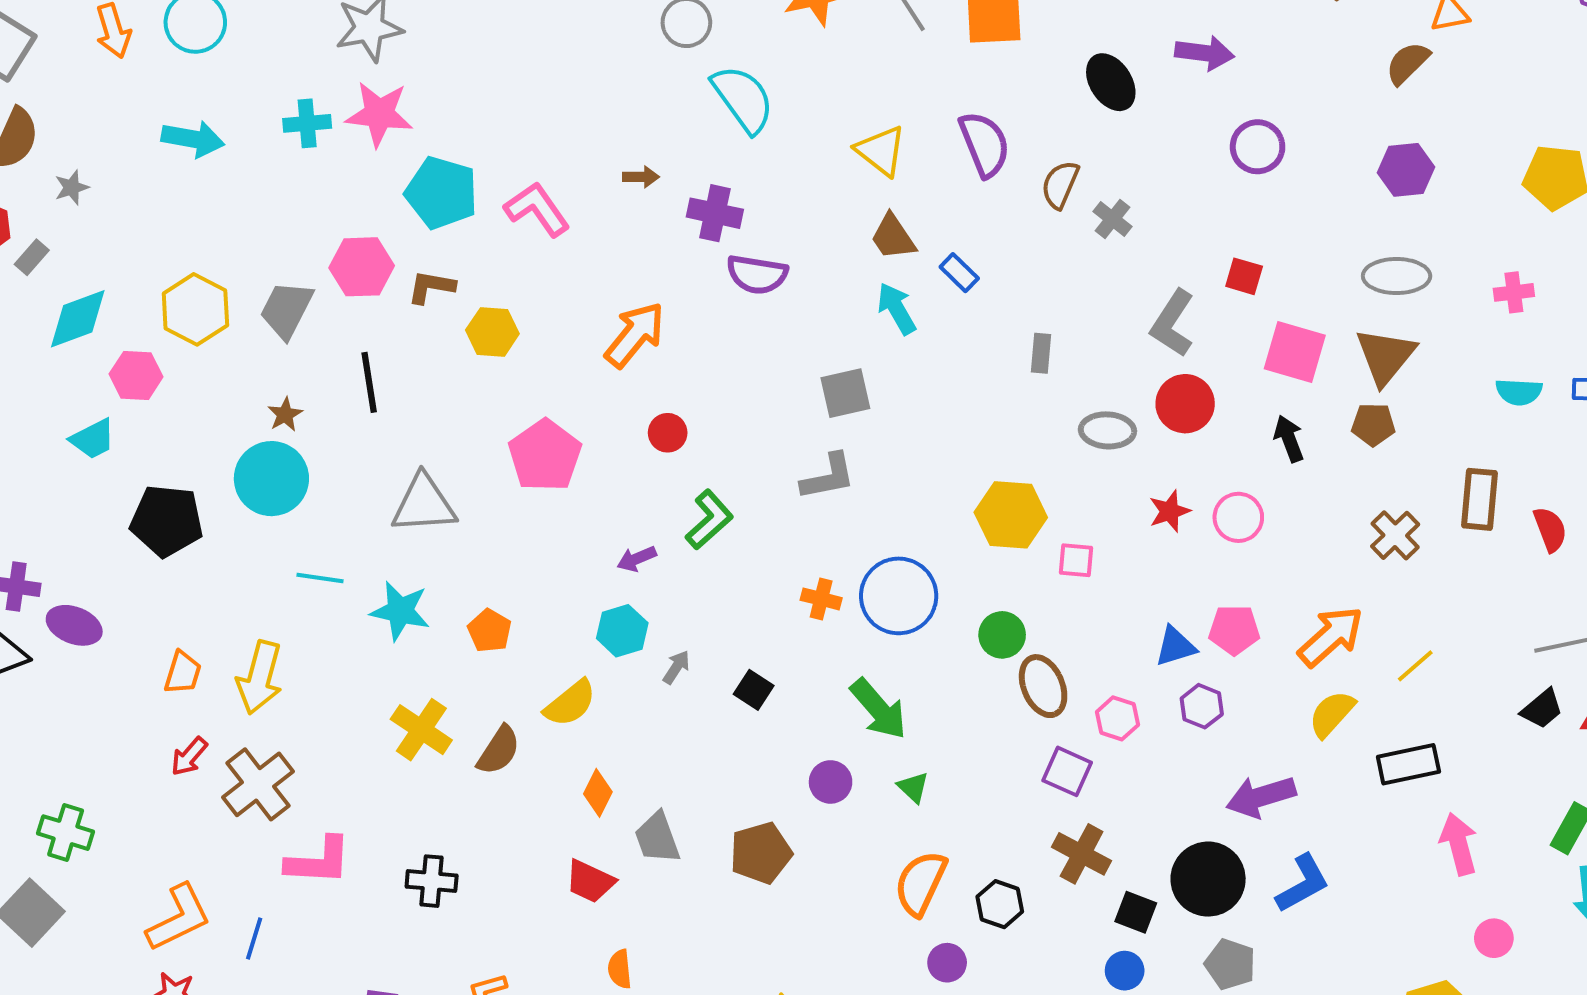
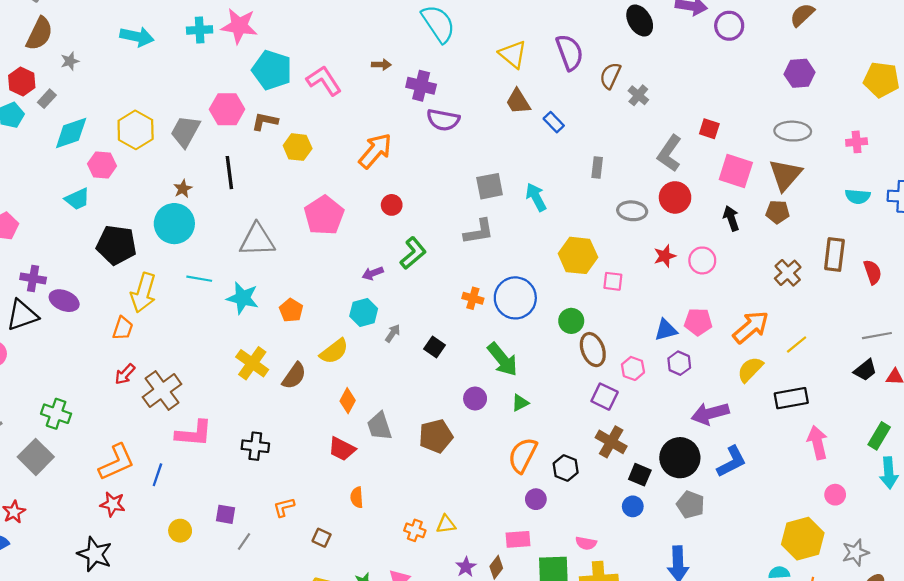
purple circle: (1258, 147) -> (729, 26), moved
cyan arrow: (897, 309) -> (536, 197), moved
yellow arrow: (260, 678) -> (143, 293), moved
green triangle: (913, 787) -> (520, 403), turned 48

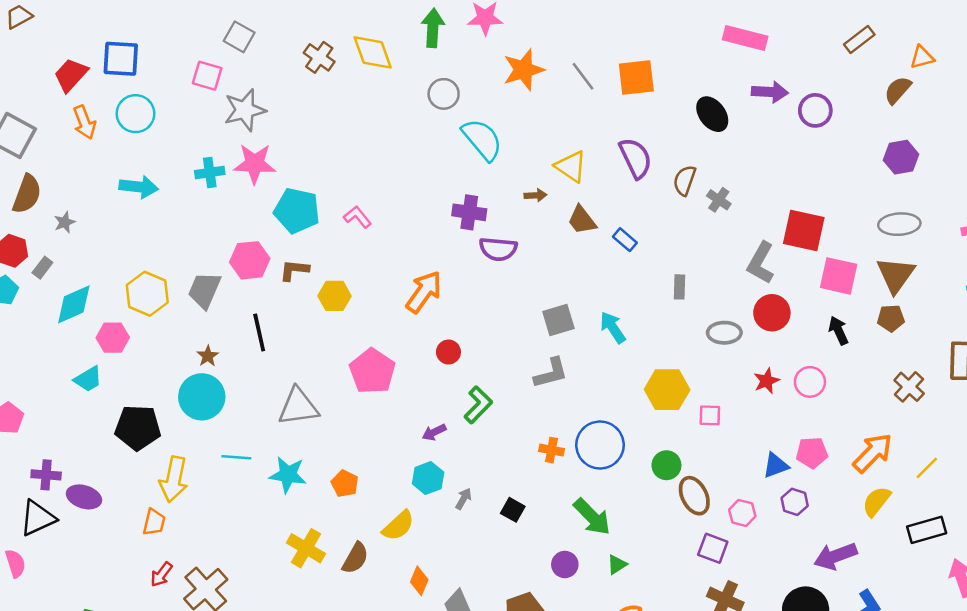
brown arrow: (381, 65) -> (535, 195), moved
pink L-shape: (324, 81) -> (357, 217), size x0.7
red square: (709, 129) -> (804, 230), size x1.8

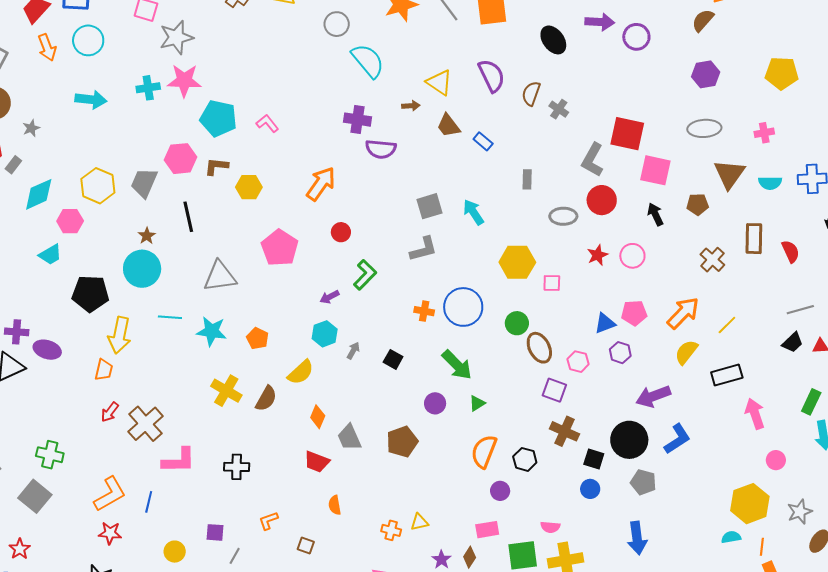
brown triangle: (896, 275) -> (729, 174), moved

